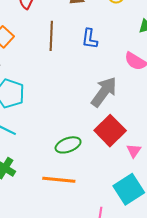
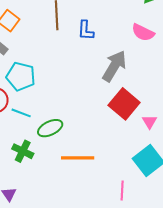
blue L-shape: (90, 39) -> (86, 30), moved
green ellipse: (68, 145) -> (50, 128), moved

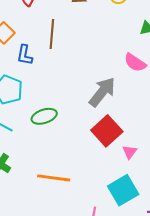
blue L-shape: (86, 30) -> (25, 55), moved
green ellipse: (50, 128) -> (44, 116), moved

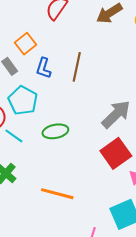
brown line: (52, 34) -> (77, 67), moved

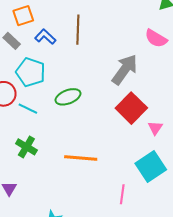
orange square: (26, 44) -> (23, 16), turned 30
blue L-shape: (44, 68) -> (45, 37), turned 125

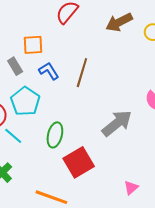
green ellipse: (68, 97) -> (55, 135), turned -70
red square: (131, 108) -> (79, 162), moved

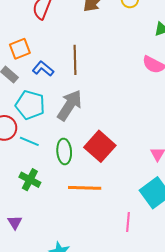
gray arrow: (117, 123) -> (70, 105), moved
green ellipse: (55, 135) -> (64, 151), moved

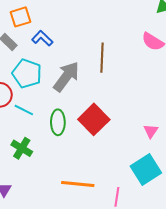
brown line: (75, 60) -> (102, 58), moved
orange line: (85, 188) -> (78, 184), moved

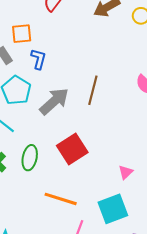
blue L-shape: (42, 38) -> (38, 59), turned 50
green ellipse: (58, 122) -> (30, 158), moved
orange line: (78, 184) -> (61, 199), moved

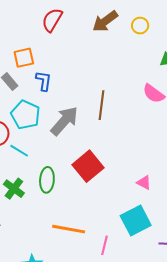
pink triangle: (126, 172) -> (144, 183), turned -42
orange line: (61, 199) -> (69, 229), moved

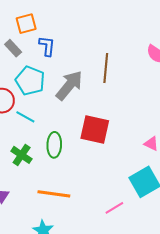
red square: (88, 166) -> (95, 129), turned -36
orange line: (69, 229) -> (54, 194), moved
pink line: (105, 245) -> (114, 208), turned 48

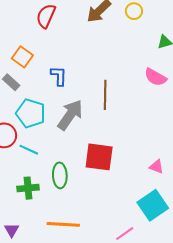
orange square: (26, 24) -> (22, 57), turned -35
blue L-shape: (47, 46) -> (59, 76), moved
green cross: (22, 155) -> (28, 188), turned -35

